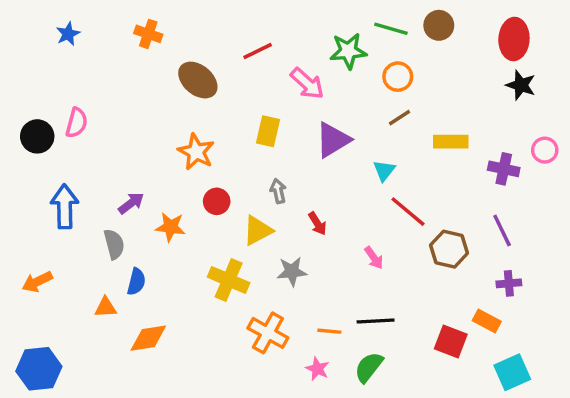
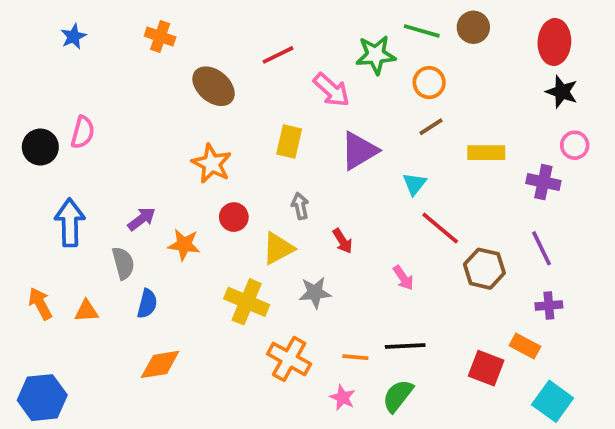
pink circle: (545, 150) -> (575, 145), moved
orange arrow: (37, 282) -> (40, 304), turned 88
orange triangle: (106, 307) -> (86, 311), moved
cyan square: (512, 372) -> (553, 401), turned -30

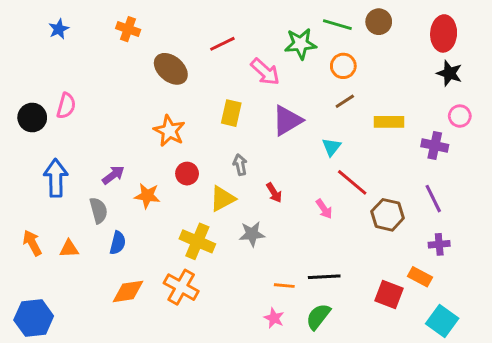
pink arrow: (403, 278) -> (324, 209), moved
orange cross: (289, 359) -> (181, 287), moved

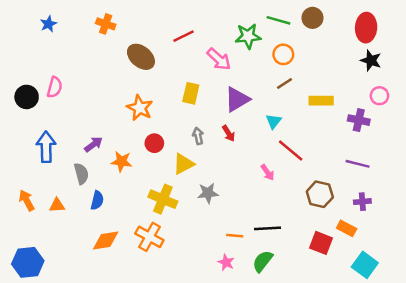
red arrow: (274, 193) -> (229, 133), moved
purple line: (433, 199) -> (358, 164), turned -50
brown hexagon: (388, 215) -> (320, 194), moved

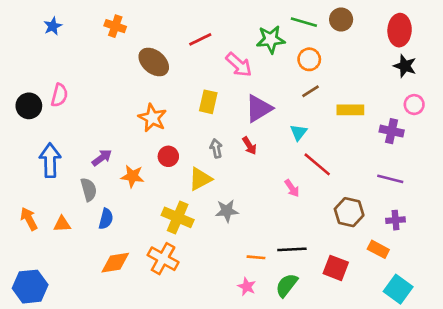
red square: (321, 243) -> (336, 268), moved

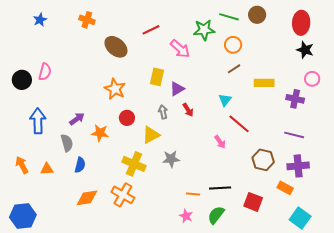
purple triangle: (259, 109) -> (177, 89), moved, size x0.7
purple cross: (396, 220) -> (298, 166), size x1.5

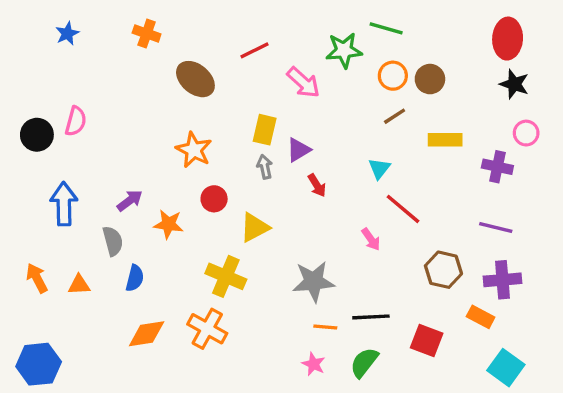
brown circle: (257, 15) -> (430, 79), moved
gray arrow: (163, 112) -> (265, 167), moved
gray star: (171, 159) -> (314, 281), moved, size x1.4

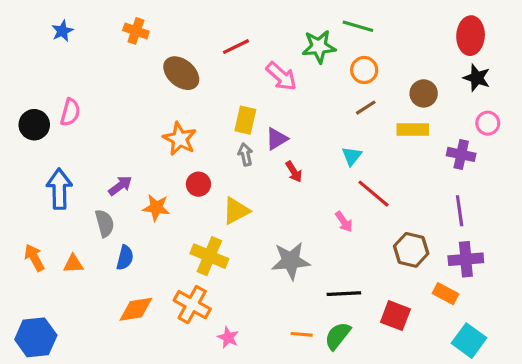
brown circle: (430, 79) -> (424, 93), moved
purple line: (496, 228) -> (460, 211), turned 68
orange line: (325, 327) -> (302, 334), moved
pink star: (314, 364) -> (228, 337), moved

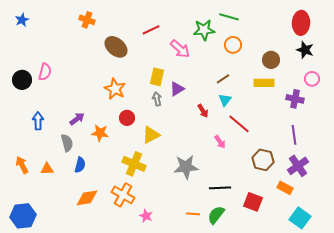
blue star: (62, 31) -> (22, 20), moved
brown line: (366, 108) -> (223, 79), moved
red arrow: (294, 172) -> (203, 111), moved
blue arrow: (59, 189) -> (38, 121), size x0.7
purple cross: (466, 259) -> (298, 166), turned -30

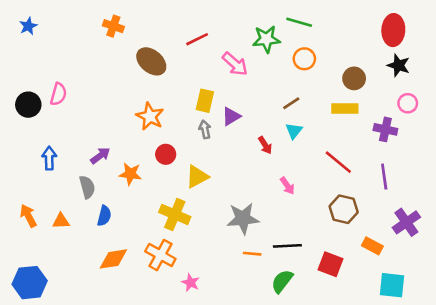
red line: (239, 124) -> (338, 162), moved
purple cross: (298, 166) -> (406, 222), moved
orange line: (193, 214) -> (252, 254), moved
cyan square: (300, 218) -> (392, 285), turned -30

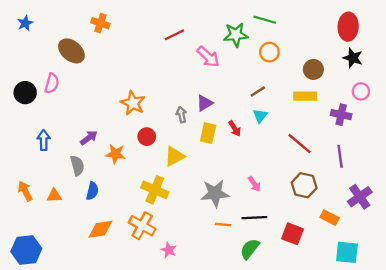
brown ellipse: (151, 61) -> (71, 51), moved
yellow rectangle: (205, 101) -> (208, 133), moved
pink arrow: (287, 186) -> (254, 184), moved

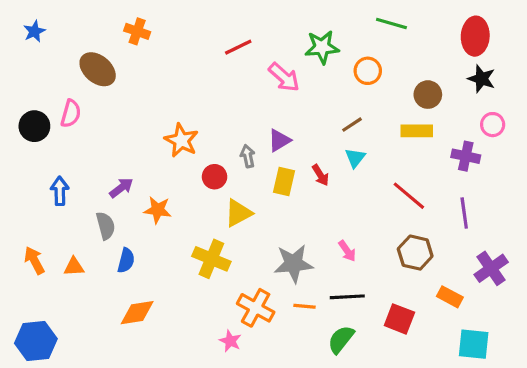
green line: (265, 20) -> (391, 23), moved
red circle: (147, 137) -> (215, 177), moved
orange cross: (142, 226) -> (256, 308), moved

